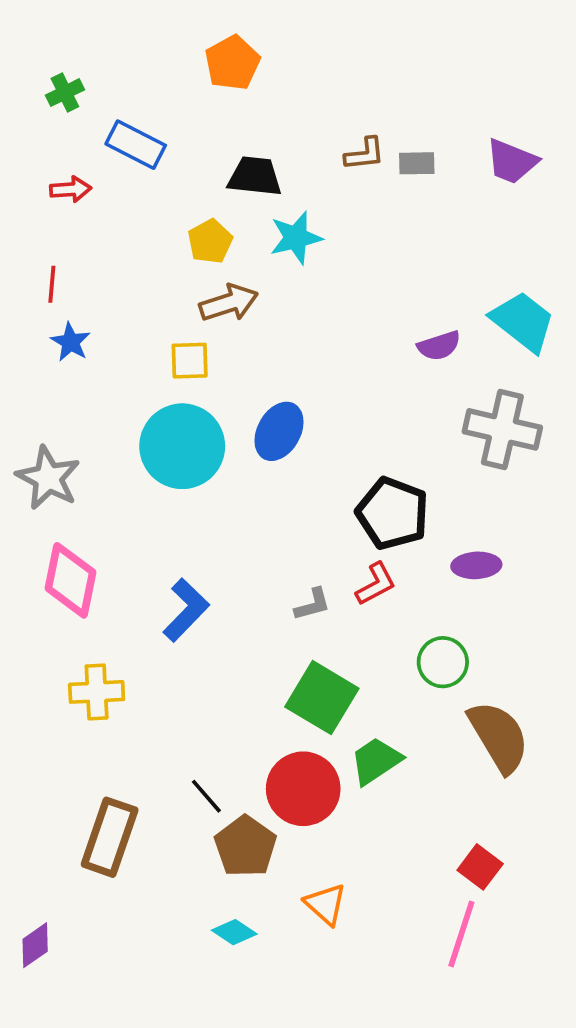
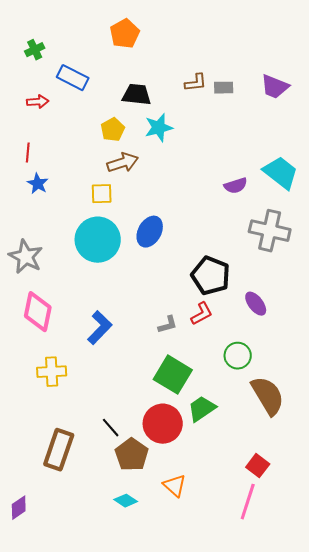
purple ellipse: (476, 565) -> (256, 304), turned 55

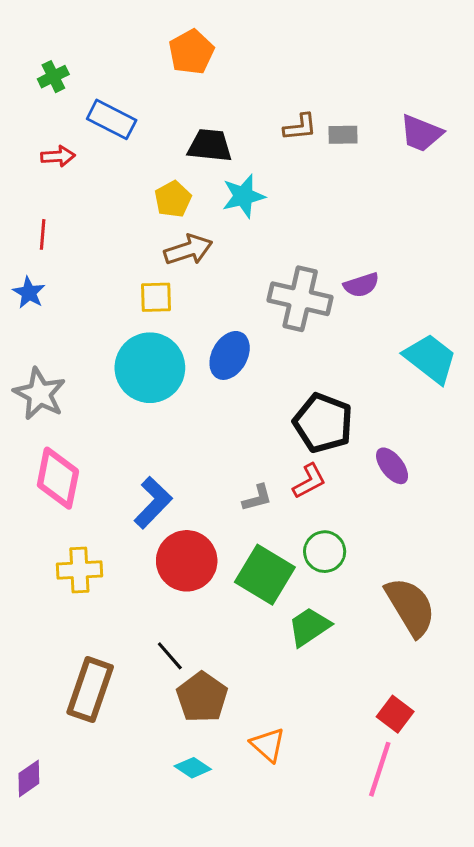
cyan trapezoid: (281, 173) -> (430, 359), moved
blue star: (38, 184) -> (29, 293), moved
gray cross: (270, 231) -> (300, 299), moved
green circle: (238, 356) -> (325, 552), moved
red circle: (163, 424) -> (187, 561), moved

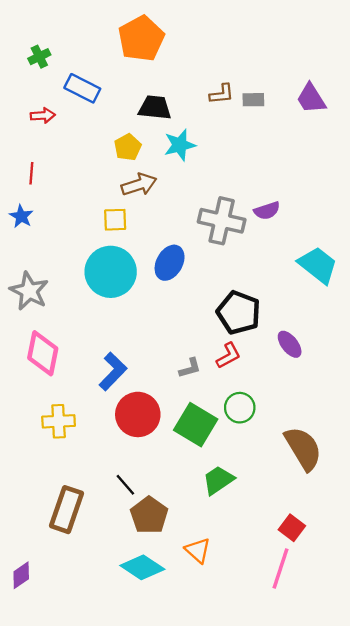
orange pentagon: (191, 52) -> (141, 39), size x1.4
purple trapezoid: (421, 133) -> (311, 99), turned 36
green trapezoid: (309, 627) -> (218, 480), moved
cyan diamond: (193, 768) -> (142, 567), size x1.6

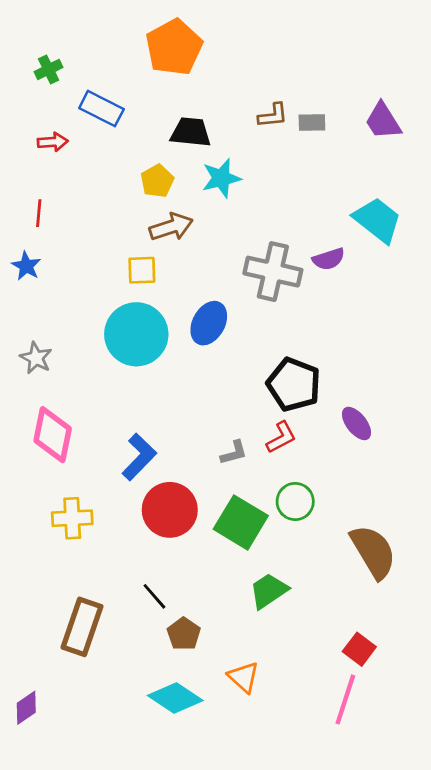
cyan trapezoid: (318, 265) -> (377, 220), moved
gray star: (29, 291) -> (36, 358), size x0.7
brown pentagon: (149, 515) -> (184, 634), size x0.7

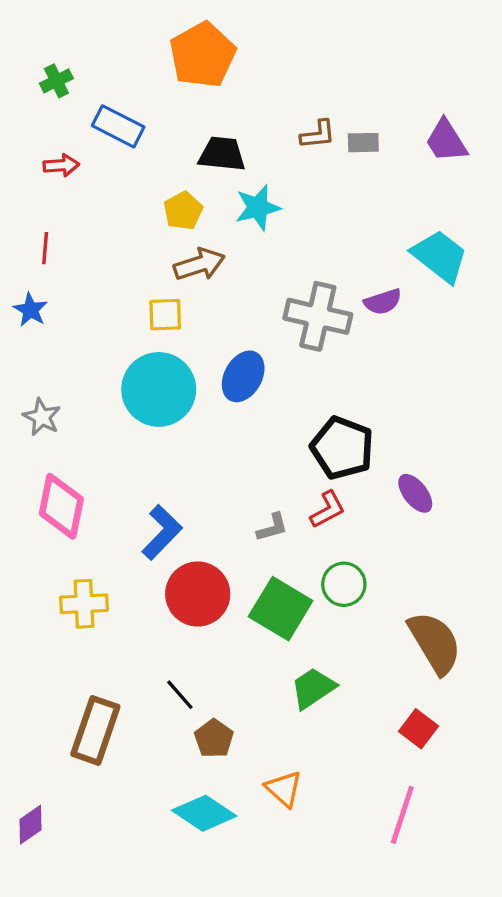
red square: (359, 649) -> (419, 729), moved

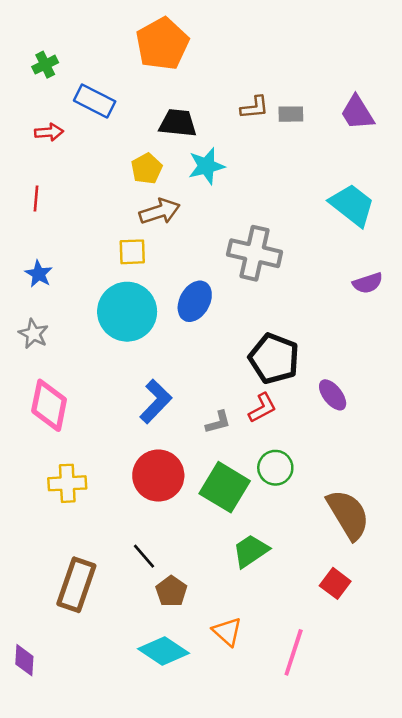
purple semicircle: (383, 302) -> (368, 283), moved
blue star: (30, 310) -> (39, 274), moved
blue L-shape: (162, 532) -> (156, 401), moved
pink line: (402, 815) -> (294, 652), moved
purple diamond: (30, 825) -> (24, 660), turned -52

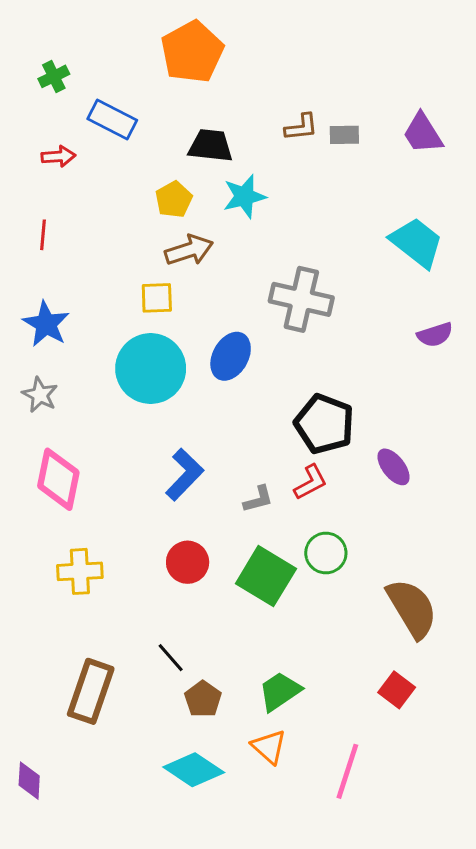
blue star: (39, 274) -> (46, 324), size x1.4
red circle: (158, 476) -> (188, 562), size x0.7
green trapezoid: (251, 551) -> (280, 691), moved

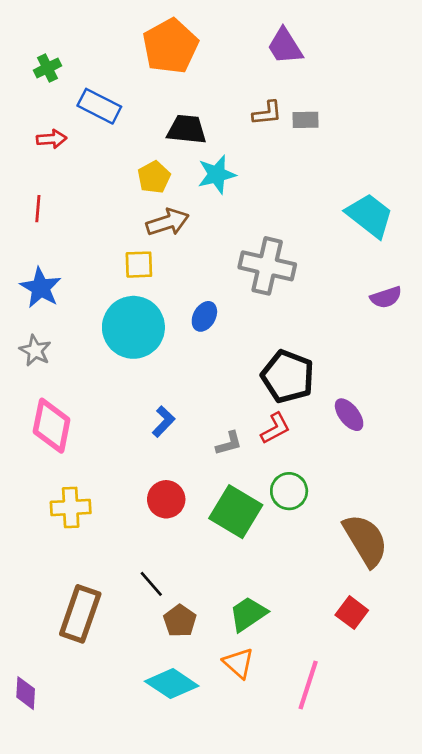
purple trapezoid: (423, 133) -> (285, 46), moved
blue ellipse: (231, 356) -> (204, 316), size x0.7
blue L-shape: (184, 475) -> (163, 421), size x0.7

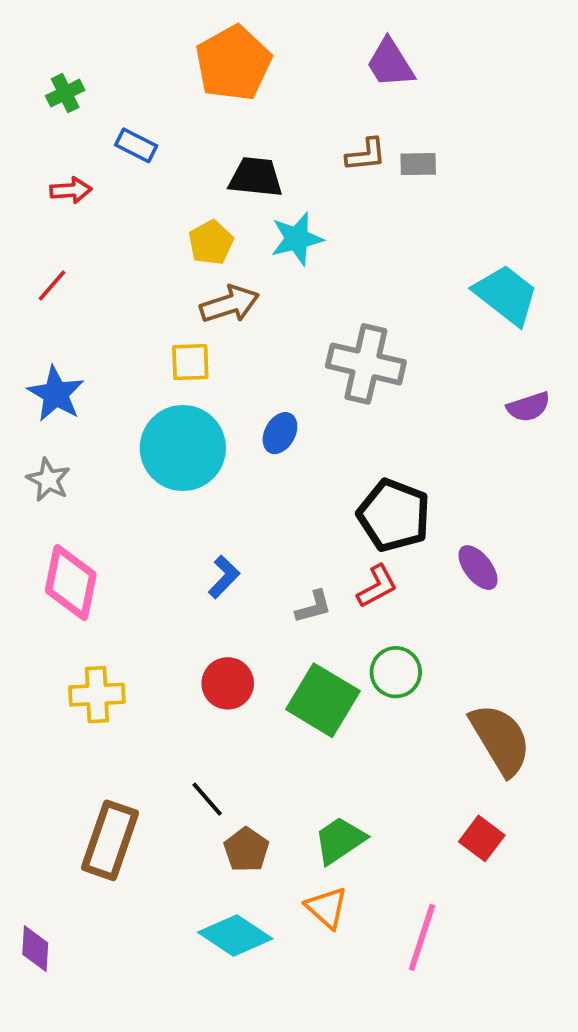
blue rectangle: (99, 106) -> (136, 145), size x0.7
red line: (38, 209) -> (52, 285), turned 36

